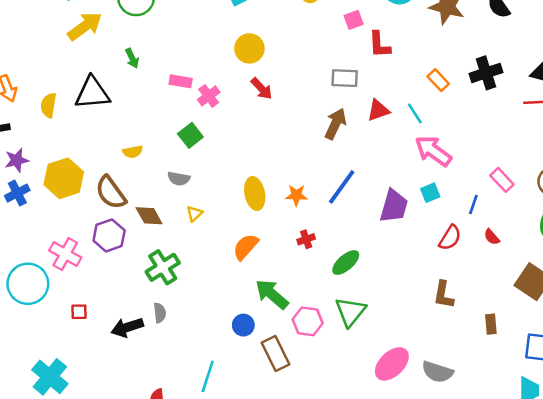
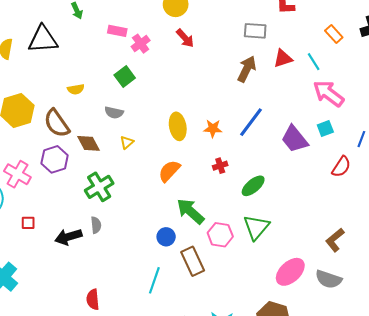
purple trapezoid: (394, 206) -> (295, 139), turned 124
brown L-shape: (444, 295) -> (335, 240), moved, turned 40
cyan line: (208, 376) -> (154, 280), moved

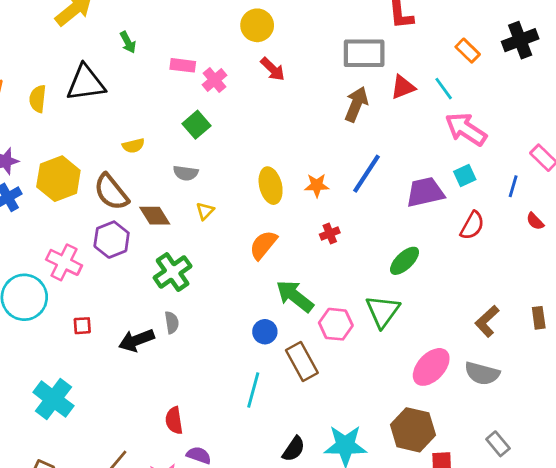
gray rectangle: (255, 31) -> (364, 53), size x1.4
purple trapezoid: (295, 139) -> (425, 192), turned 120
red semicircle: (341, 167) -> (472, 225), moved
green ellipse: (253, 186) -> (405, 261), moved

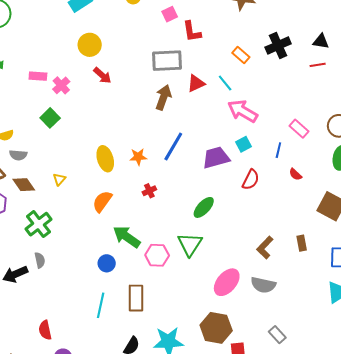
gray semicircle: (186, 173) -> (18, 155), moved
brown rectangle: (302, 362) -> (136, 298), moved, turned 32

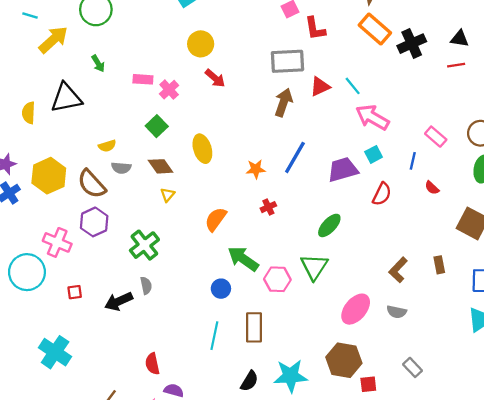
orange rectangle: (241, 55) -> (375, 29), moved, size x1.6
yellow ellipse: (105, 159) -> (202, 149), moved
brown diamond: (24, 185) -> (161, 166), moved
gray semicircle: (263, 285) -> (397, 312), size x0.7

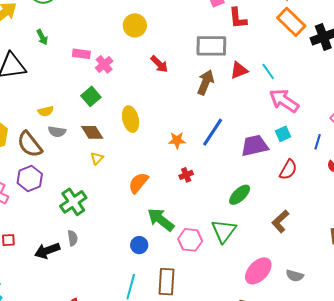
red arrow: (215, 78) -> (159, 64), moved
brown L-shape: (398, 270) -> (280, 221), moved

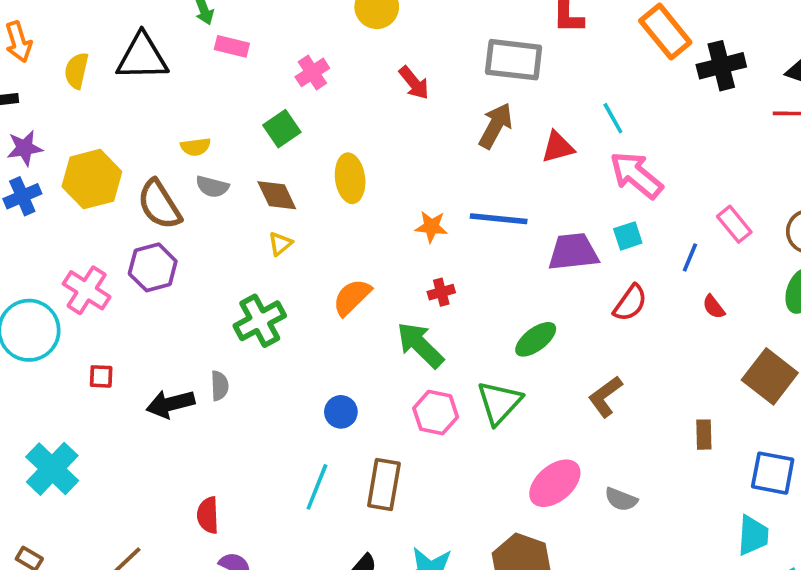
pink rectangle: (81, 54) -> (232, 46), moved
red triangle: (239, 70) -> (558, 147), moved
blue line: (213, 132) -> (499, 219), turned 56
green cross: (73, 202) -> (260, 321), moved
green arrow: (161, 220) -> (420, 345), moved

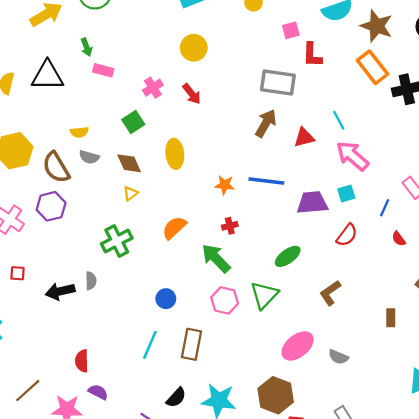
red arrow: (414, 83) -> (192, 94), moved

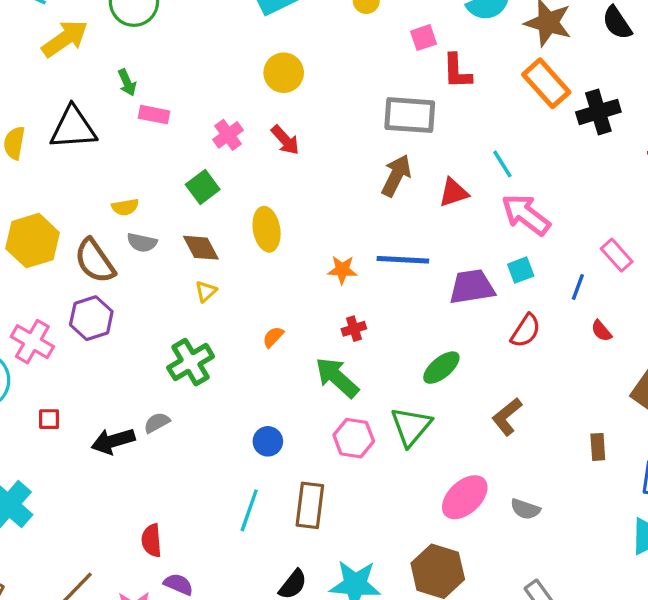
orange semicircle: (174, 228) -> (273, 337), size x0.6
gray semicircle: (91, 281) -> (157, 423), turned -114

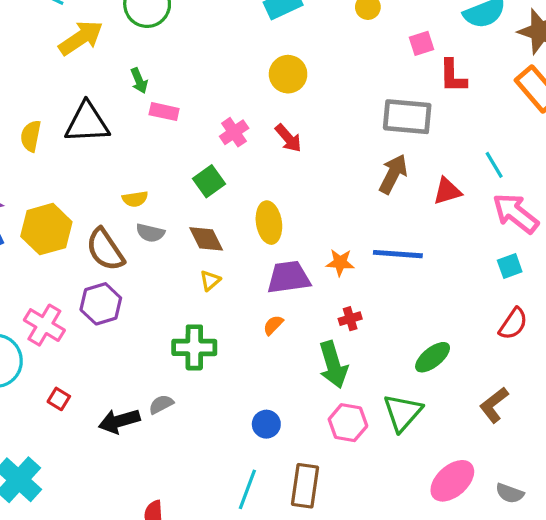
purple trapezoid: (472, 287) -> (289, 277), moved
green cross: (191, 362) -> (194, 347), turned 30
green arrow: (337, 377) -> (333, 365), turned -150
red square: (49, 419) -> (59, 399), turned 30

